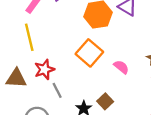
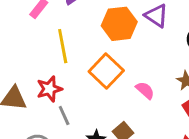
yellow line: (29, 37) -> (63, 46), moved

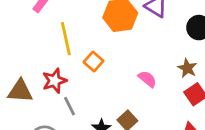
orange square: (106, 71) -> (94, 62), moved, size x0.6

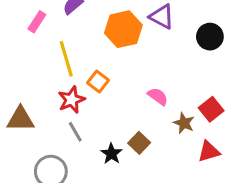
brown star: (187, 68) -> (184, 123), moved
red star: (54, 81) -> (72, 100), moved

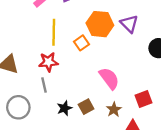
orange square: (98, 81) -> (81, 43), moved
pink semicircle: (158, 96) -> (109, 78), size x1.5
brown star: (184, 123) -> (114, 109), moved

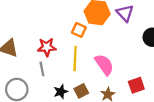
yellow line: (54, 32) -> (75, 58), moved
orange square: (81, 43) -> (79, 30), turned -32

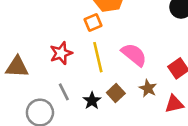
orange square: (79, 30) -> (93, 23), turned -32
gray line: (42, 69) -> (64, 92), moved

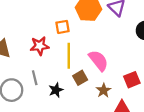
orange square: (93, 23) -> (62, 27), moved
brown square: (116, 93) -> (80, 78), moved

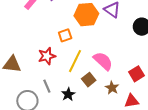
yellow line: (69, 56) -> (75, 61), turned 35

